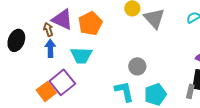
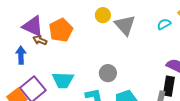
brown arrow: (48, 29) -> (40, 40), moved, turned -48
cyan trapezoid: (81, 55) -> (63, 80), moved

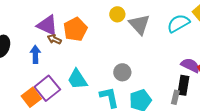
cyan semicircle: (164, 24) -> (178, 23), size x1.6
cyan trapezoid: (63, 80) -> (77, 79), turned 55

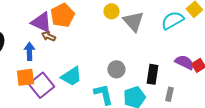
orange pentagon: (75, 29) -> (62, 15), moved
cyan trapezoid: (77, 79) -> (71, 76), turned -90
black rectangle: (183, 85) -> (152, 74), moved
orange square: (31, 97) -> (25, 77), moved, turned 30

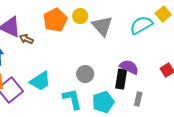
orange pentagon: (62, 15) -> (55, 20), moved
brown arrow: (48, 36) -> (26, 39), moved
purple semicircle: (184, 62) -> (129, 67), moved

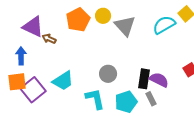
purple semicircle: (129, 67) -> (159, 80), moved
gray rectangle: (138, 99) -> (151, 99), moved, turned -40

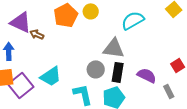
cyan semicircle: (164, 25) -> (133, 20), moved
gray triangle: (125, 26) -> (114, 48), moved, turned -40
black rectangle: (144, 79) -> (118, 72), moved
gray rectangle: (151, 99) -> (169, 91), moved

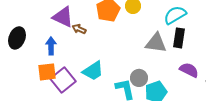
gray circle: (96, 69) -> (139, 78), moved
black rectangle: (118, 72) -> (179, 38), moved

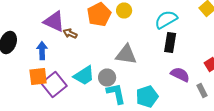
gray triangle: (156, 43) -> (126, 54), moved
gray circle: (139, 78) -> (107, 78), moved

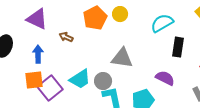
purple triangle: (54, 22) -> (37, 19), moved
black rectangle: (170, 42) -> (178, 47), moved
purple semicircle: (180, 74) -> (165, 78), moved

